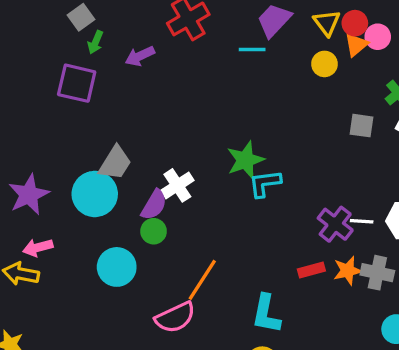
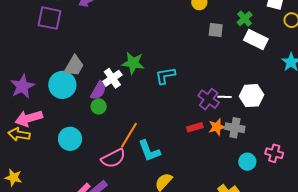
gray square: (361, 126) -> (216, 30), moved
green star: (245, 160) -> (133, 63), moved, turned 30
pink arrow: (38, 248) -> (29, 118), size x1.5
cyan circle: (117, 267) -> (70, 139), moved
cyan L-shape: (266, 314) -> (149, 151), moved, turned -30

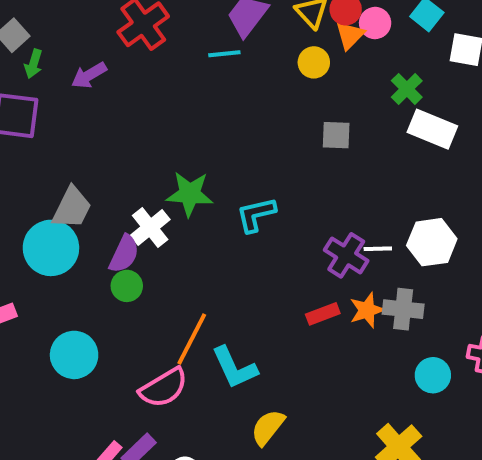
gray square: (216, 30) -> (336, 135), moved

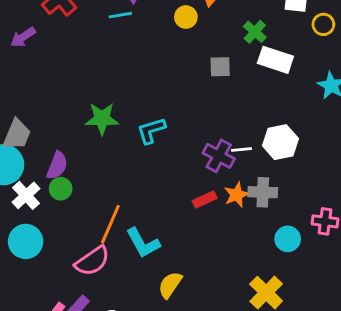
gray square: (336, 135) -> (220, 67), moved
white cross: (150, 227) -> (26, 195), moved

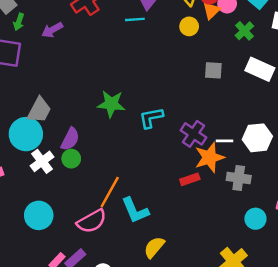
green cross: (255, 32) -> (244, 31), moved
purple cross: (219, 156) -> (194, 134), moved
orange star: (236, 195) -> (209, 157), moved, size x1.4
cyan circle: (26, 241) -> (39, 215), moved

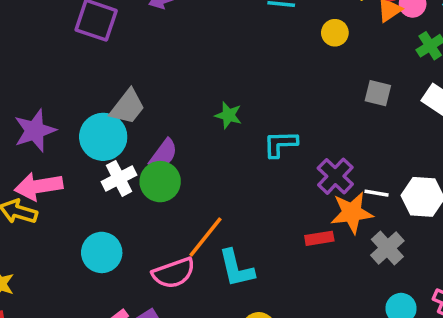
yellow circle: (189, 26) -> (335, 33), moved
green star: (111, 104) -> (228, 115), size x0.7
green circle: (71, 159) -> (160, 182), size x1.5
gray cross: (239, 178) -> (387, 248), turned 30

